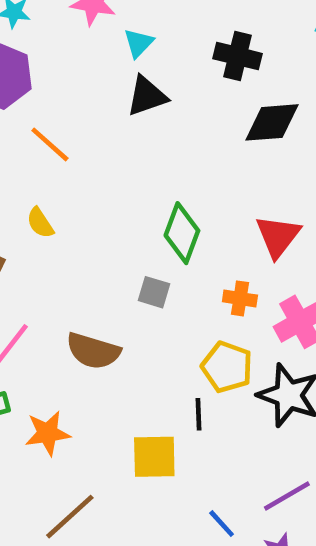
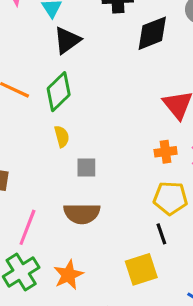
yellow semicircle: (40, 223) -> (62, 136), moved, turned -145
green diamond: (182, 233) -> (59, 92), moved, turned 42
gray square: (154, 292) -> (86, 168), moved

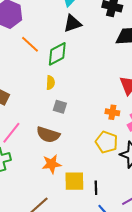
black line: (161, 234) -> (96, 188), moved
orange star: (68, 275) -> (52, 164), moved

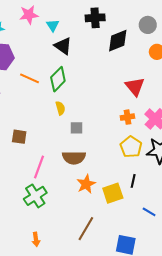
black triangle: (72, 23) -> (63, 46), turned -48
yellow pentagon: (106, 142) -> (131, 147), turned 30
black line: (96, 188) -> (133, 181), moved, turned 32

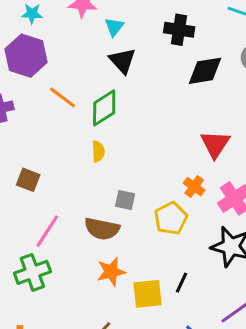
orange cross: (127, 117) -> (194, 187), turned 32
gray square: (77, 128) -> (125, 200), moved
yellow pentagon: (131, 147) -> (171, 218), moved

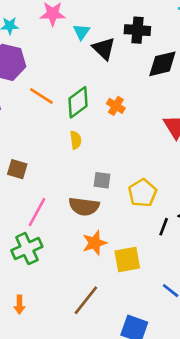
black triangle: (122, 61) -> (104, 49), moved
orange cross: (194, 187) -> (116, 106), moved
black line: (182, 283) -> (164, 227), moved

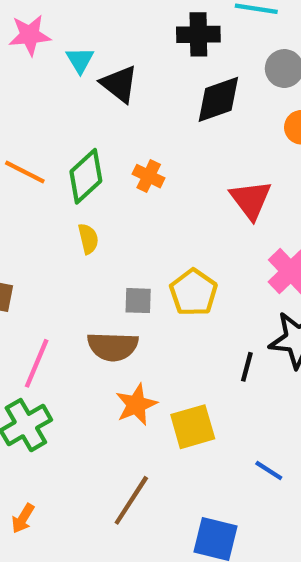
black cross: (137, 30) -> (198, 34), moved
yellow pentagon: (143, 193) -> (194, 292), moved
orange arrow: (19, 305) -> (23, 518), turned 36

